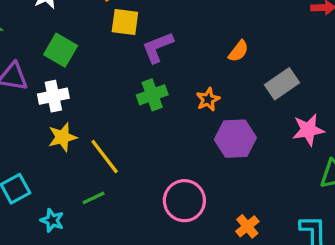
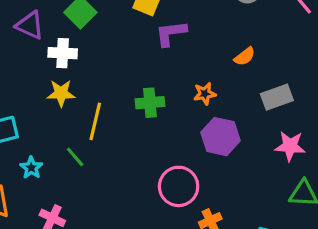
green cross: (152, 95) -> (150, 103), moved
yellow line: (105, 157) -> (95, 121), turned 36
green line: (94, 198) -> (75, 157), turned 60
pink circle: (184, 201) -> (179, 186), moved

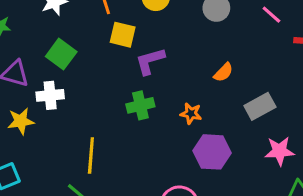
yellow star: (61, 93) -> (21, 121), moved
orange star: (205, 94) -> (191, 113), turned 30
green cross: (150, 103) -> (140, 105), moved

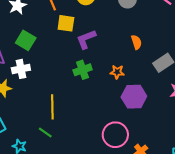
orange semicircle: (223, 72) -> (136, 42), turned -56

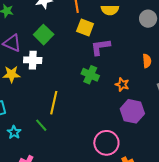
green cross: (83, 70) -> (90, 75), turned 30

